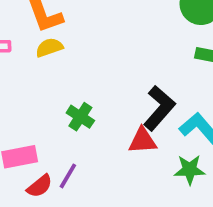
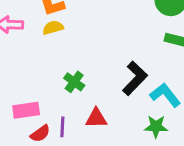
red triangle: (143, 141) -> (96, 118), moved
purple line: (68, 176) -> (62, 127), turned -30

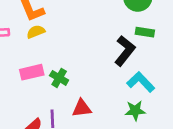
black L-shape: (135, 78) -> (125, 51), moved
pink rectangle: (26, 110) -> (32, 72), moved

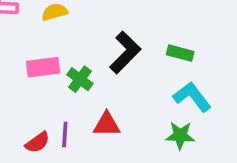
green rectangle: (145, 32) -> (180, 53), moved
black L-shape: (125, 51) -> (125, 52), moved

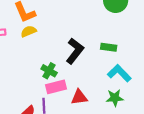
pink rectangle: (43, 67) -> (56, 87), moved
red triangle: (107, 124) -> (79, 97), moved

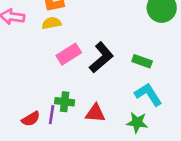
green cross: (49, 71) -> (65, 102), moved, turned -35
pink rectangle: (56, 87) -> (69, 54), moved, turned -30

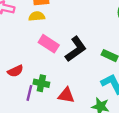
pink rectangle: (69, 54) -> (49, 44), turned 60
red semicircle: (31, 119) -> (15, 71), moved

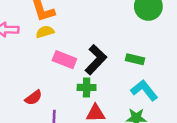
green cross: (41, 83) -> (87, 87), moved

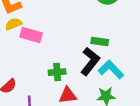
pink rectangle: (64, 60) -> (31, 35), moved
black L-shape: (96, 60) -> (90, 61), moved

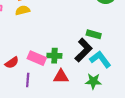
pink rectangle: (31, 35) -> (37, 58), moved

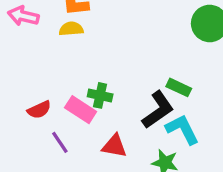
green cross: (54, 56) -> (100, 95), moved
purple line: (28, 80) -> (60, 142), turned -48

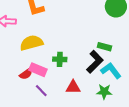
yellow semicircle: (71, 29) -> (31, 43), moved, size x1.6
pink rectangle: (81, 110) -> (38, 70), moved

